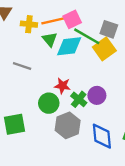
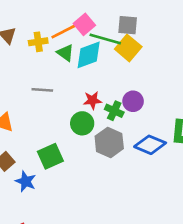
blue diamond: (102, 136) -> (150, 145), turned -48

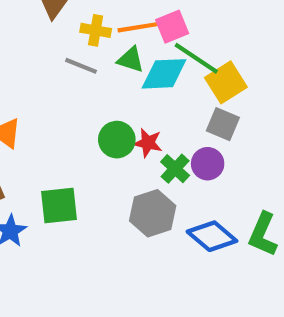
gray square: (128, 25) -> (223, 124), moved
green triangle: (65, 53) -> (131, 60), turned -36
gray line: (42, 90) -> (81, 66), moved
green circle: (82, 123) -> (117, 140), moved

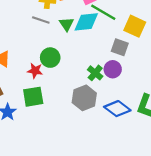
green triangle: (131, 60) -> (67, 24), moved, turned 42
yellow square: (226, 82) -> (135, 26), moved, turned -30
green circle: (117, 140) -> (50, 58), moved
red star: (148, 143) -> (35, 71), moved

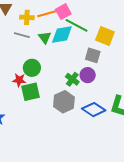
green square: (33, 97) -> (30, 92), moved

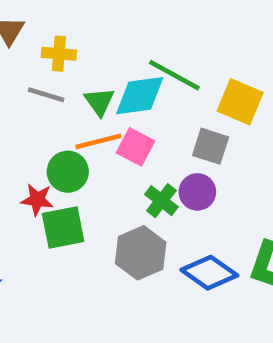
pink square: (63, 12) -> (135, 147), moved, turned -35
orange line: (47, 14) -> (98, 141), moved

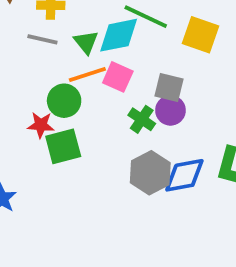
gray square: (211, 146) -> (169, 87), moved
gray hexagon: (141, 253) -> (150, 173), moved
blue diamond: (209, 273) -> (184, 175), turned -42

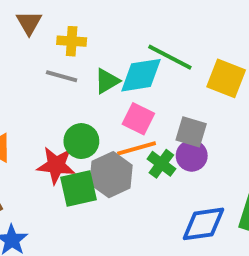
green triangle: (86, 42) -> (107, 81), turned 36
orange line: (87, 75) -> (137, 148), moved
red star: (41, 125) -> (56, 165), size x1.4
gray hexagon: (150, 173) -> (111, 175), moved

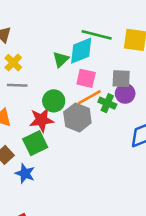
yellow cross: (72, 41) -> (13, 63), moved, turned -36
gray line: (62, 76) -> (17, 85), moved
green square: (78, 189) -> (35, 143), moved

